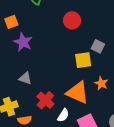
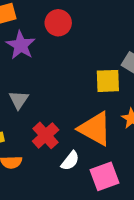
red circle: (72, 20) -> (58, 23), moved
gray triangle: (25, 78) -> (19, 100), turned 40

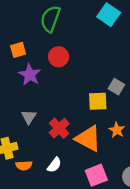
red cross: (46, 135) -> (59, 128), moved
white semicircle: (70, 161) -> (54, 165), moved

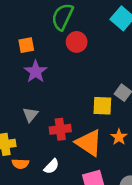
red circle: (59, 57) -> (77, 42), moved
red cross: (59, 128) -> (60, 129), turned 30

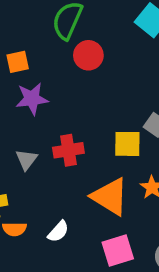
purple star: (36, 72) -> (32, 99), turned 30
red cross: (60, 129) -> (68, 150), moved

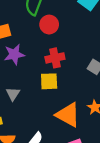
yellow square: (127, 144) -> (49, 81), moved
red cross: (68, 150) -> (55, 58), moved

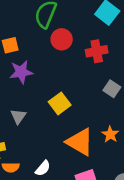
red cross: (55, 58) -> (97, 51), moved
yellow square: (49, 81) -> (60, 103), turned -36

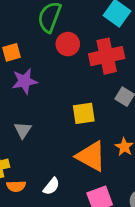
red cross: (97, 51) -> (107, 56), size x1.4
yellow square: (60, 103) -> (84, 113), moved, turned 30

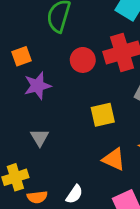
red circle: (68, 44) -> (83, 60), moved
orange triangle: (91, 156) -> (114, 159), size x0.7

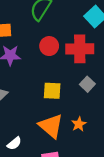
orange triangle: (114, 159) -> (51, 126), size x1.4

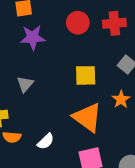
red cross: (80, 49) -> (114, 23), size x0.7
orange star: (79, 124) -> (121, 99), moved

